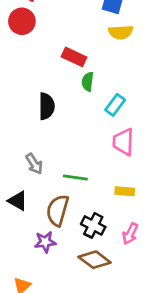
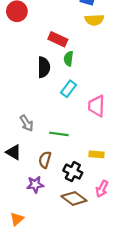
cyan rectangle: (115, 105) -> (69, 89), moved
black semicircle: (47, 106) -> (44, 67), moved
yellow rectangle: (125, 191) -> (97, 154), moved
brown semicircle: (58, 210) -> (45, 160), size x0.7
pink arrow: (130, 234) -> (102, 189), moved

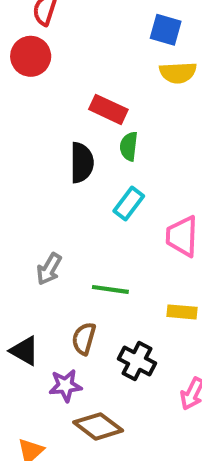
gray arrow: (27, 123) -> (49, 269), turned 63
black triangle: (14, 152) -> (25, 351), moved
yellow rectangle: (97, 154) -> (182, 312), moved
brown diamond: (74, 198) -> (98, 426), moved

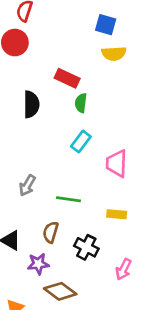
black semicircle: (82, 163) -> (31, 104), moved

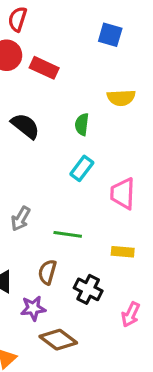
yellow semicircle: (114, 54) -> (121, 98), moved
red rectangle: (67, 78) -> (44, 68), moved
black semicircle: (31, 104) -> (25, 126), turned -52

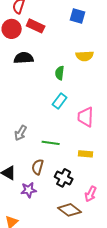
red rectangle: (44, 68) -> (36, 26), moved
black semicircle: (25, 126) -> (24, 58), moved, turned -42
brown diamond: (58, 340) -> (70, 210), moved

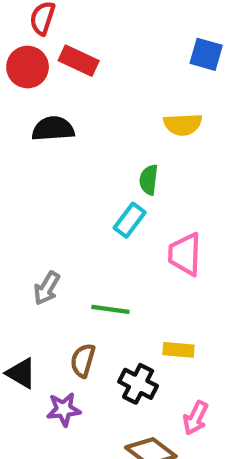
blue square: (78, 16) -> (206, 54), moved
green semicircle: (60, 73) -> (149, 180), moved
yellow rectangle: (86, 154) -> (178, 350), moved

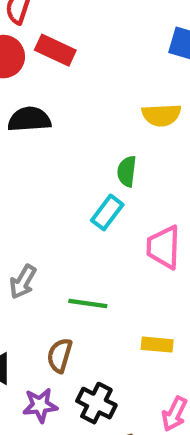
black cross: (138, 384) -> (96, 403), moved

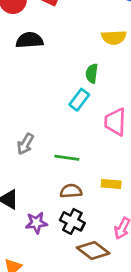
brown semicircle: (60, 355) -> (71, 191), moved, turned 70

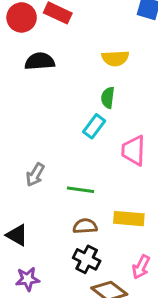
yellow semicircle: (114, 37) -> (115, 58), moved
yellow rectangle: (111, 184) -> (129, 219), size x1.4
purple star: (36, 223) -> (28, 279), moved

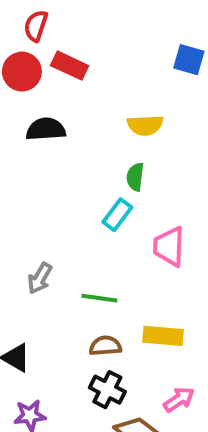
pink arrow: (141, 267) -> (179, 399), turned -150

